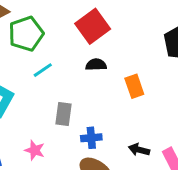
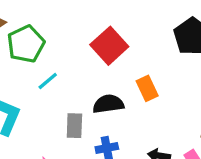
red square: (93, 26) -> (109, 46), moved
black semicircle: (96, 65) -> (108, 104), moved, size x1.4

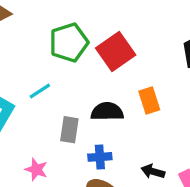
green pentagon: (26, 44) -> (69, 42), moved
cyan line: (48, 81) -> (40, 91), moved

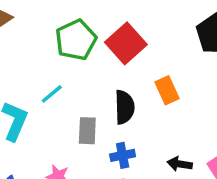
black semicircle: (107, 112) -> (124, 107), turned 96

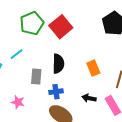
orange rectangle: (167, 90) -> (93, 68), moved

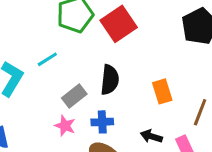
gray rectangle: (36, 76) -> (74, 96), turned 42
pink star: (18, 102) -> (65, 126), moved

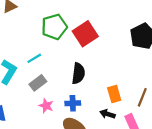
orange rectangle: (162, 91) -> (114, 94), moved
gray rectangle: (74, 96) -> (38, 83), moved

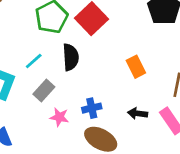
black semicircle: (78, 73) -> (71, 57), moved
orange rectangle: (114, 94) -> (136, 67), moved

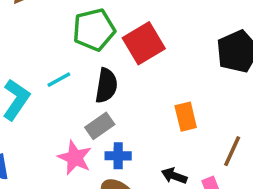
gray rectangle: (44, 91) -> (100, 126), moved
pink star: (59, 117) -> (75, 158), size x1.4

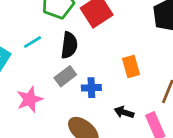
blue cross: (118, 156) -> (91, 88), moved
pink star: (75, 158) -> (30, 99), moved, turned 30

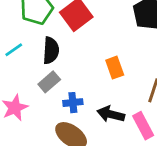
blue cross: (91, 88) -> (73, 103), moved
black arrow: (124, 112) -> (111, 114), size x1.4

